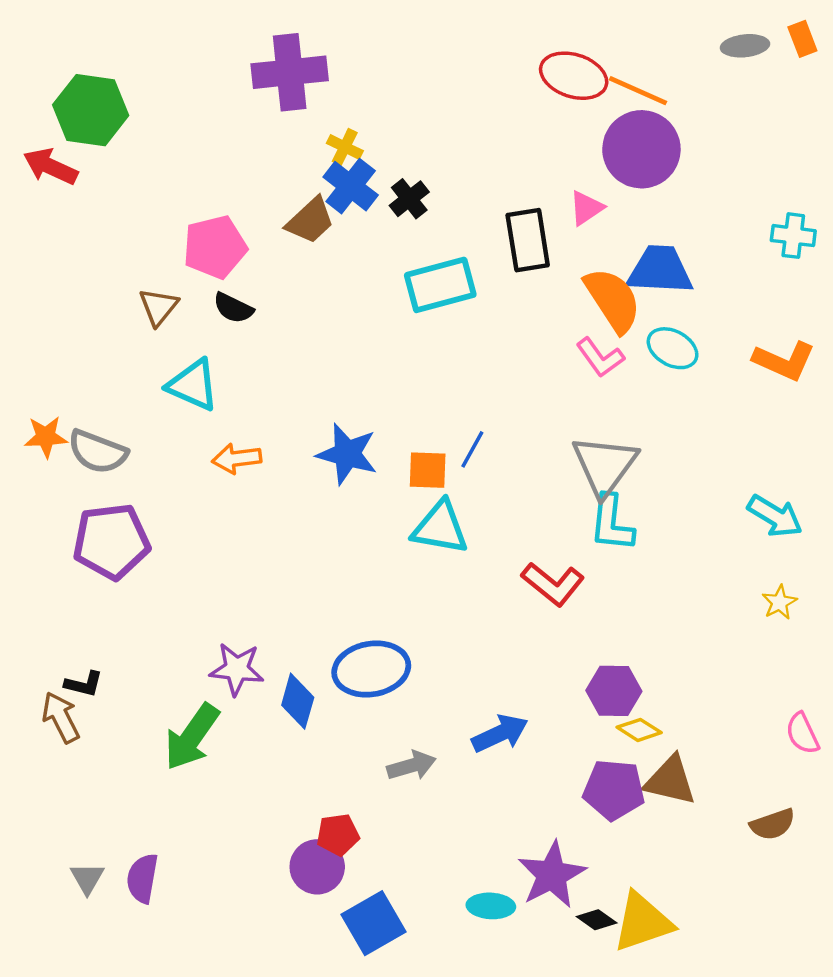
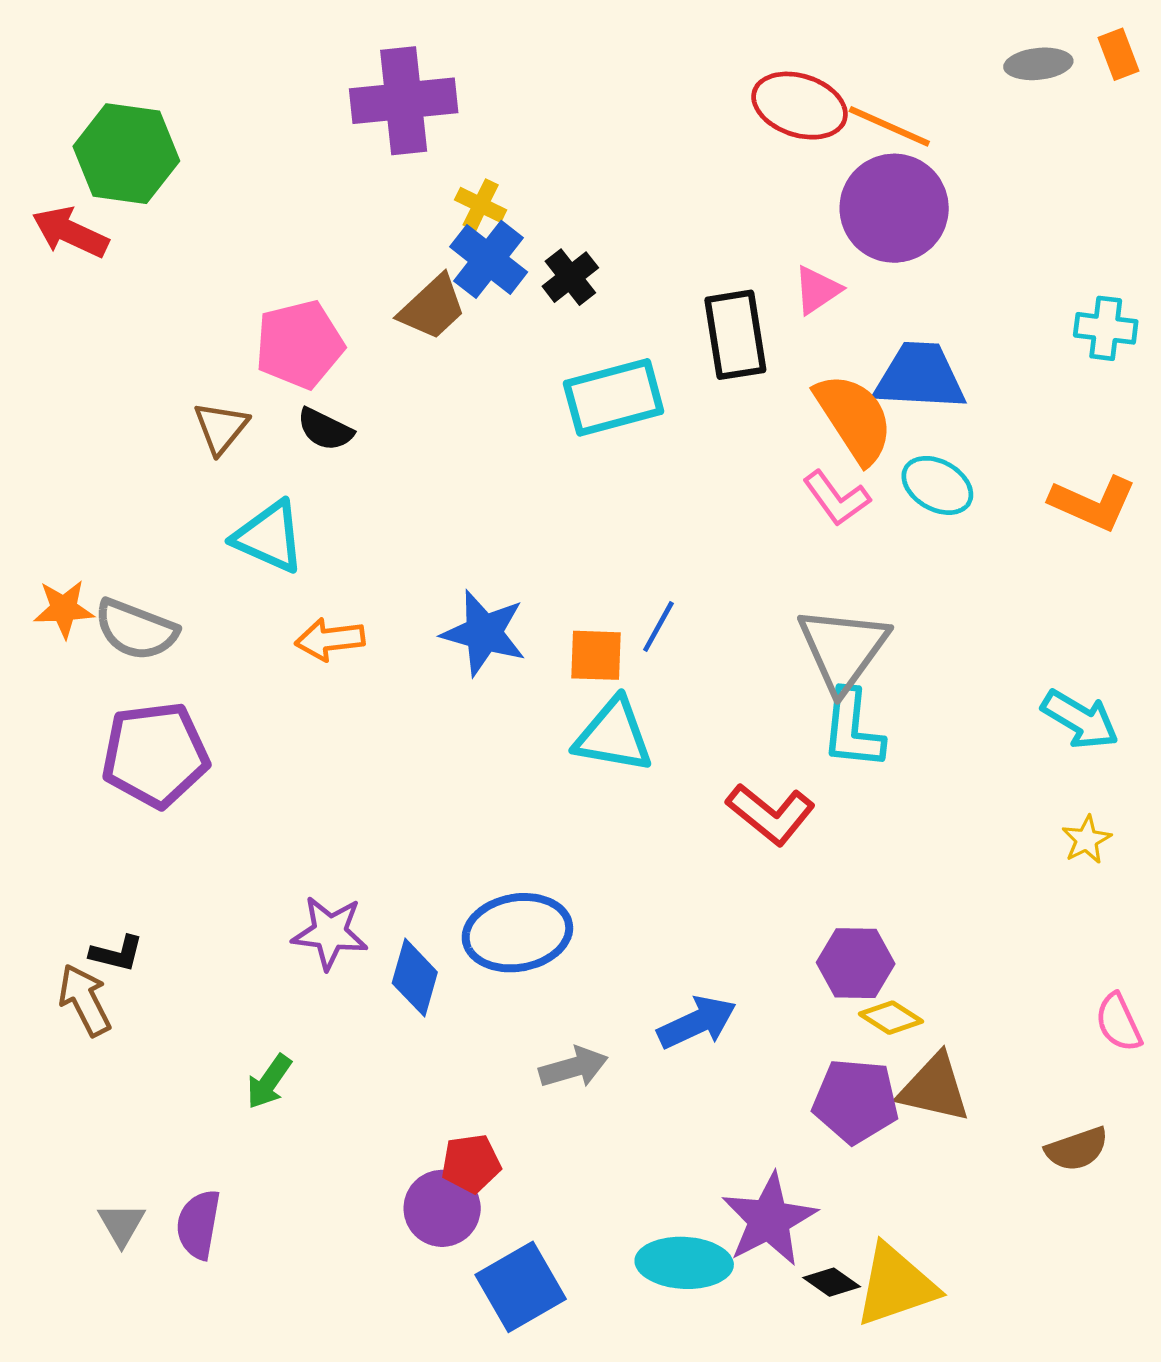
green arrow: (192, 737) -> (269, 1082), moved, size x0.6
cyan ellipse: (491, 906) -> (684, 1263), size x1.4

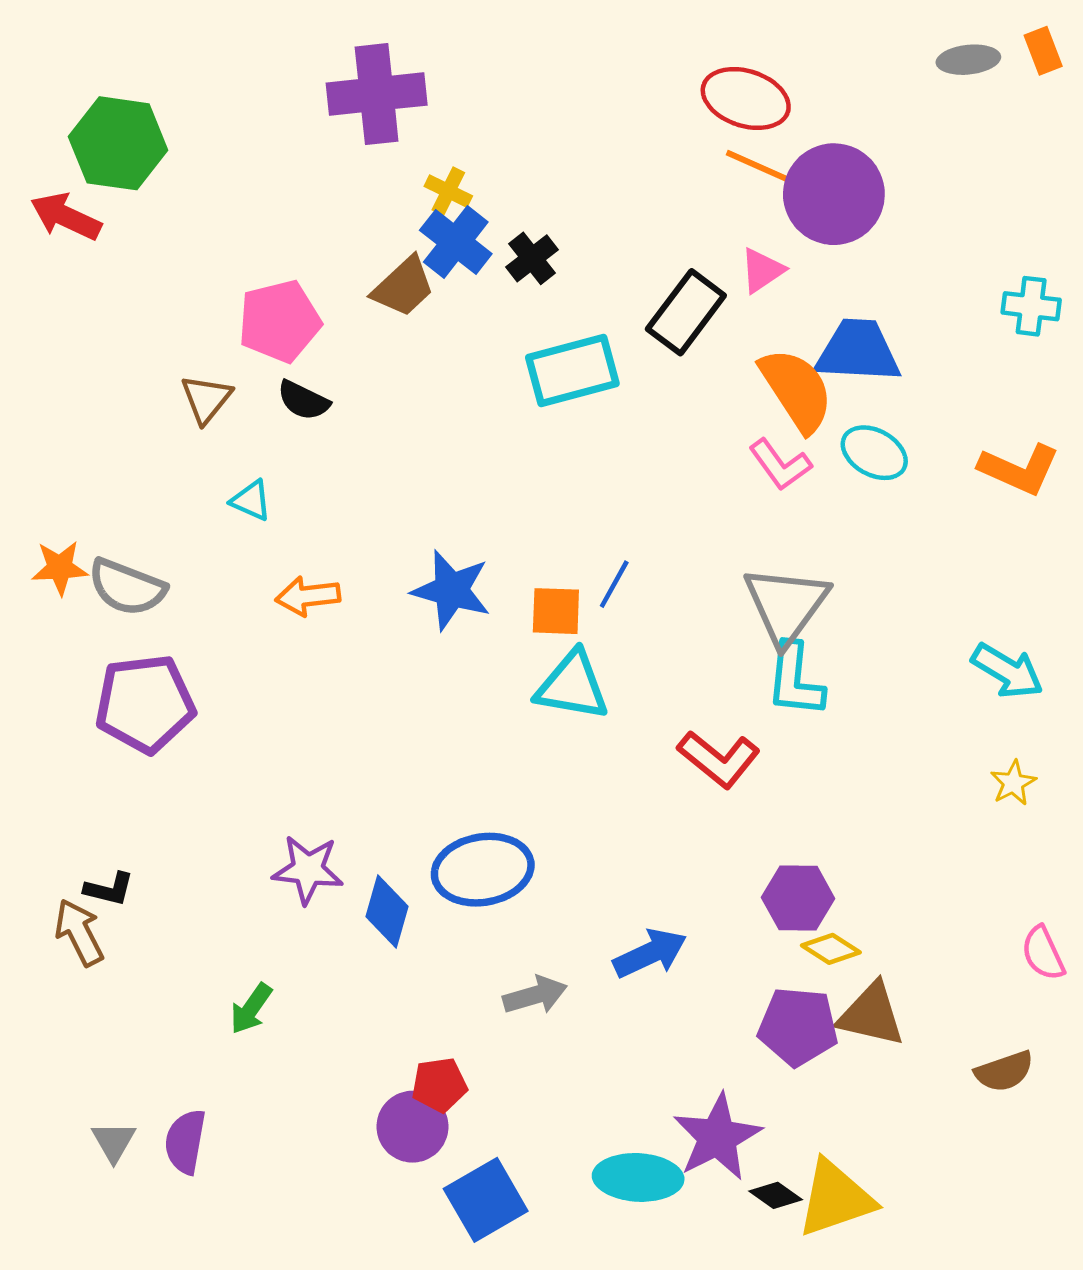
orange line: (889, 126) -> (764, 169), moved
black rectangle: (735, 335) -> (686, 312), turned 46
cyan triangle: (269, 537) -> (251, 501), size x0.6

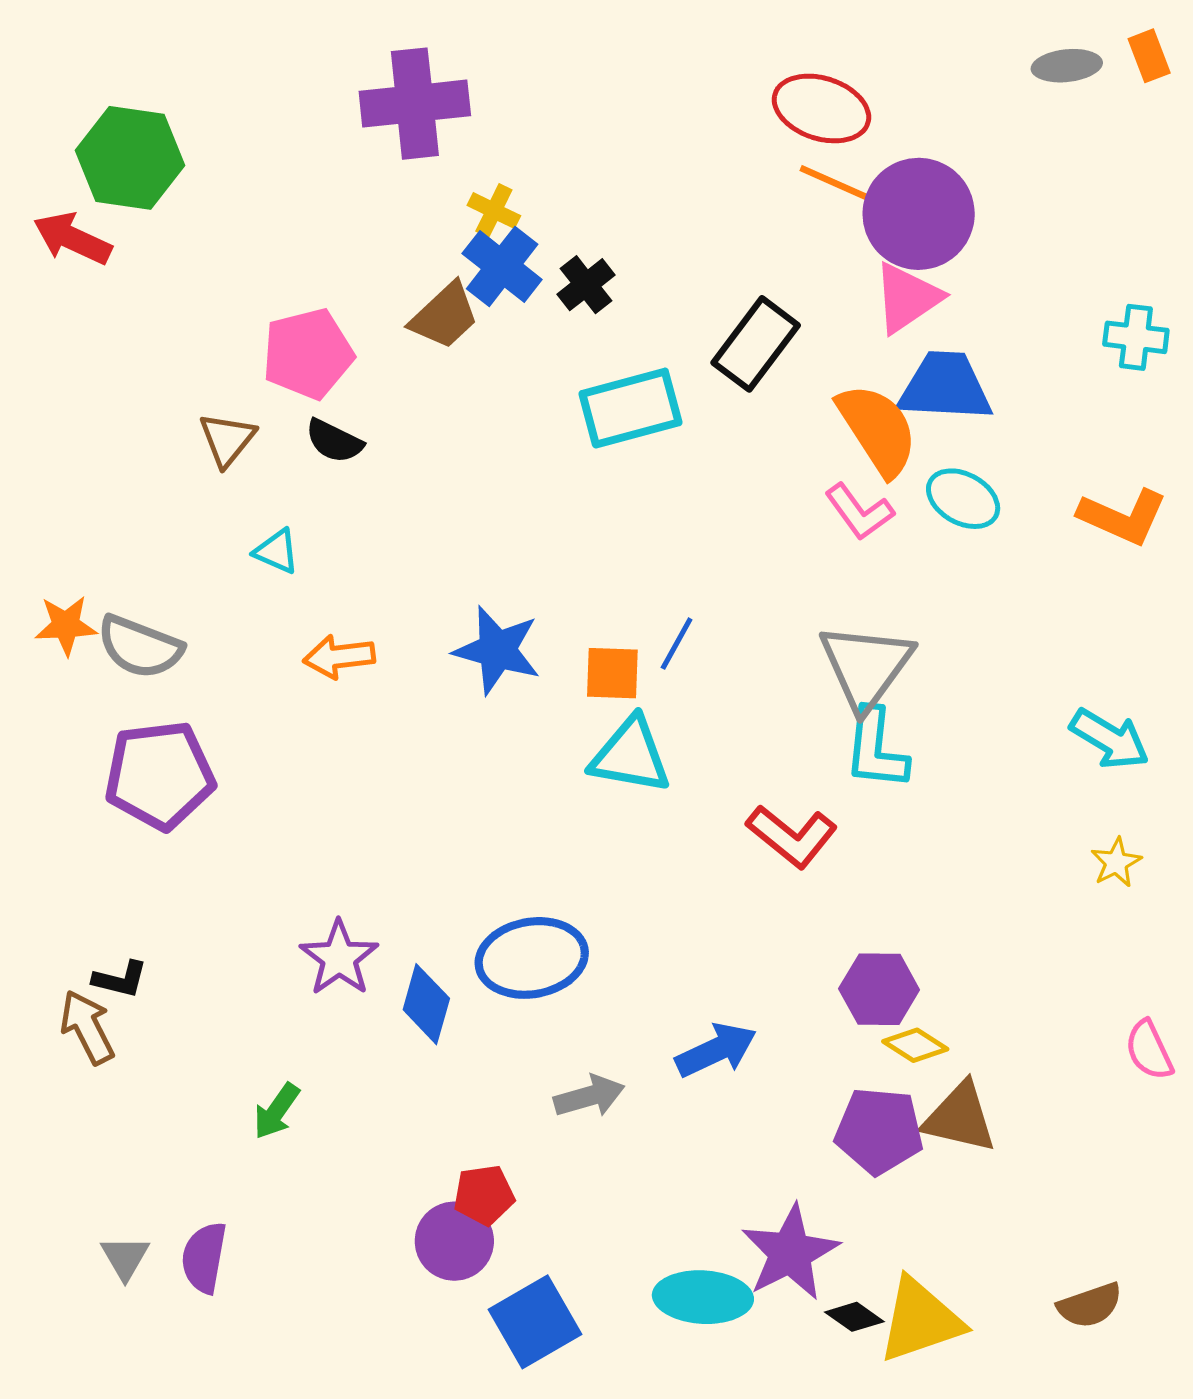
pink triangle: (762, 270) -> (907, 298), moved, size x1.4
purple star: (308, 870) -> (339, 958), turned 30
brown semicircle: (1004, 1071) -> (1090, 1305), moved

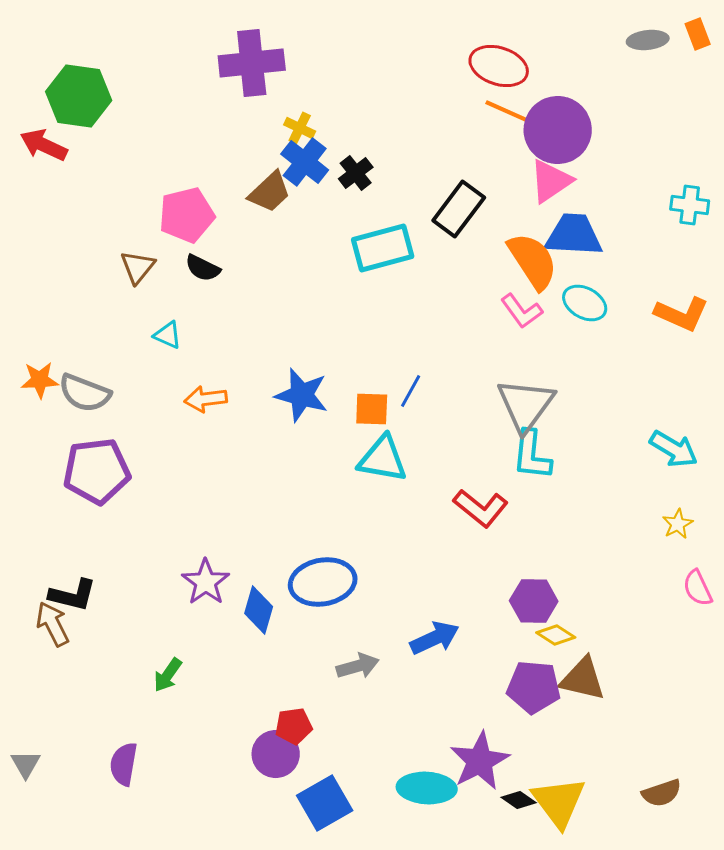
black L-shape: (120, 979) -> (73, 595), size x1.4
pink semicircle: (1149, 1050) -> (698, 588), moved
gray triangle: (125, 1258) -> (26, 764), moved
yellow triangle: (920, 1320) -> (559, 802), turned -48

